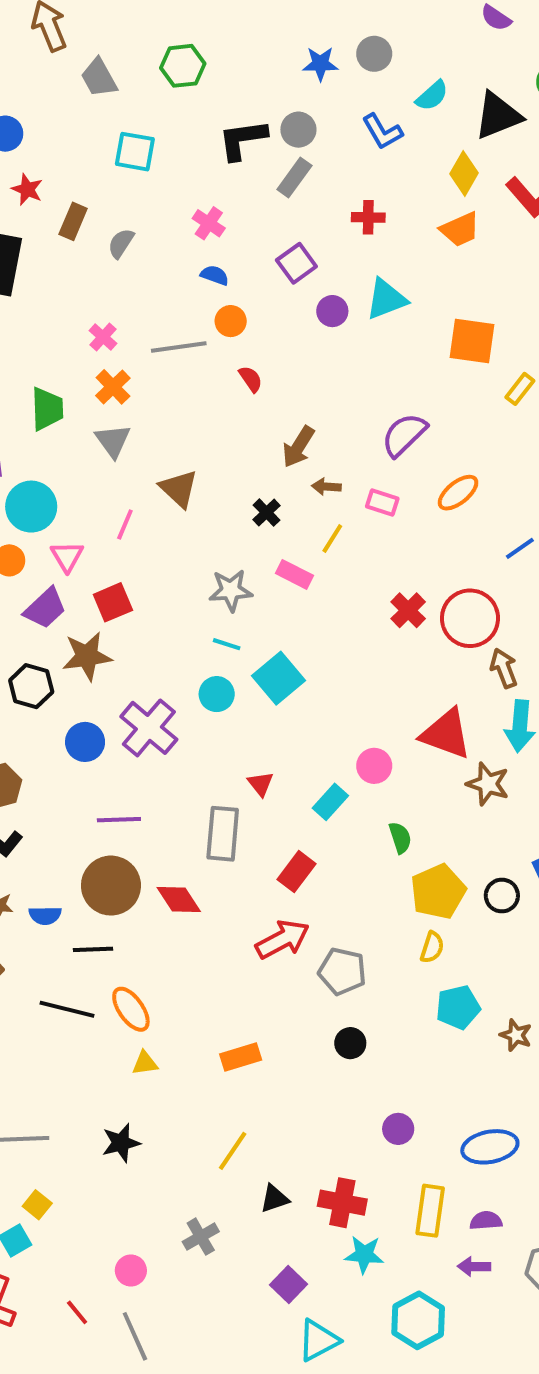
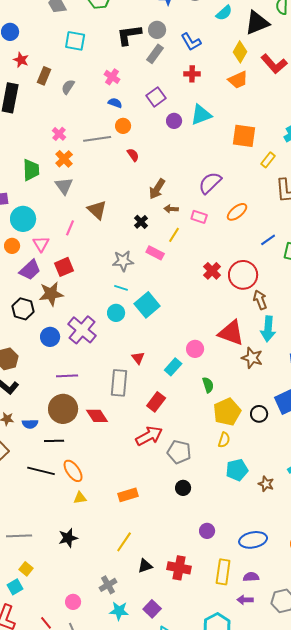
blue L-shape: (382, 132) -> (191, 42), moved
cyan star: (364, 1255) -> (119, 611), moved

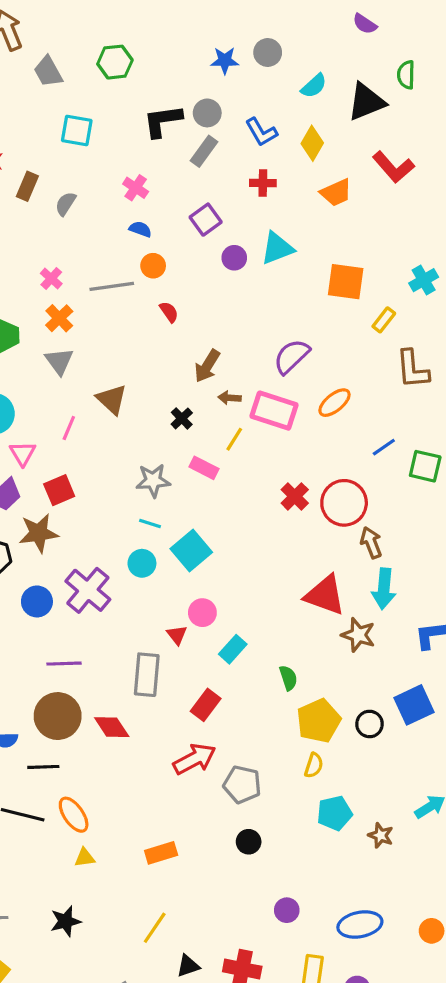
yellow diamond: (240, 52) -> (312, 143), moved
pink rectangle: (199, 217) -> (274, 411), size x1.8
pink circle: (195, 349) -> (202, 613), moved

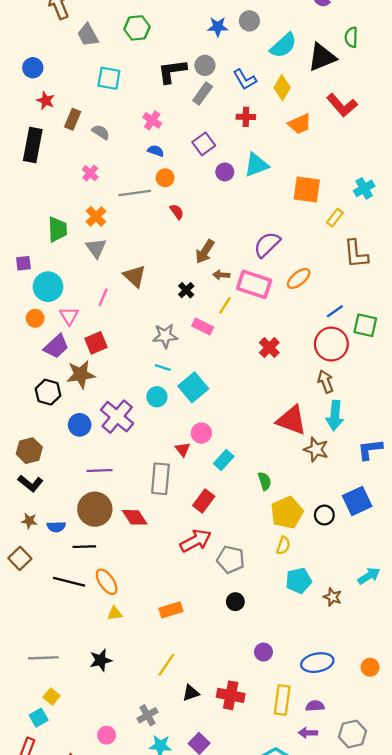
cyan semicircle: (314, 86) -> (283, 45), size x1.4
gray semicircle: (66, 204) -> (101, 132), turned 90
pink cross: (51, 278) -> (90, 173), moved
red circle: (344, 503) -> (331, 344), moved

